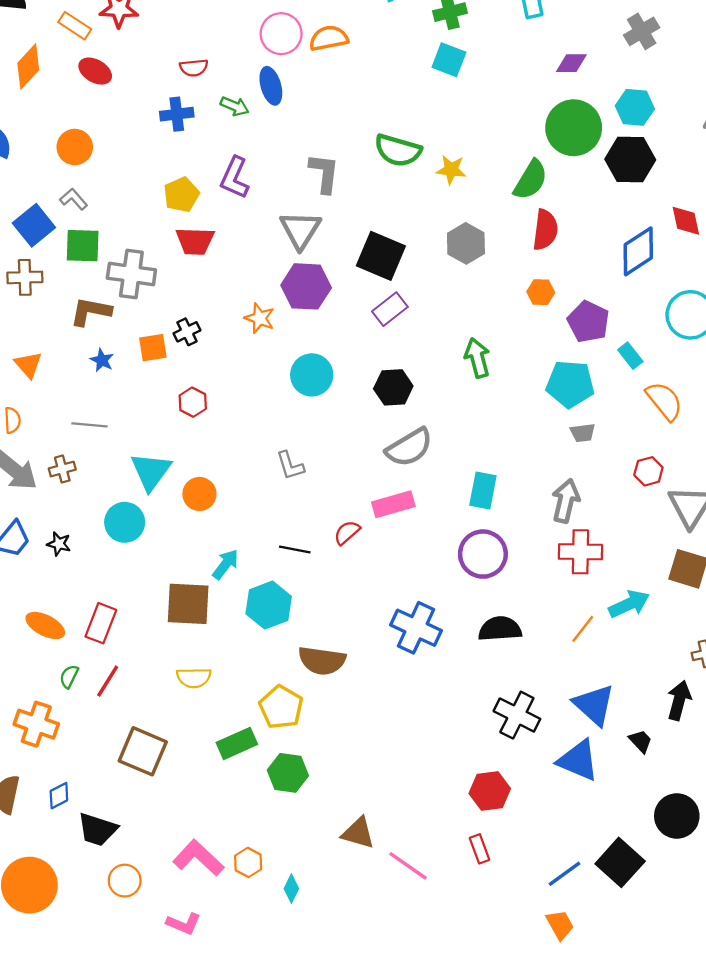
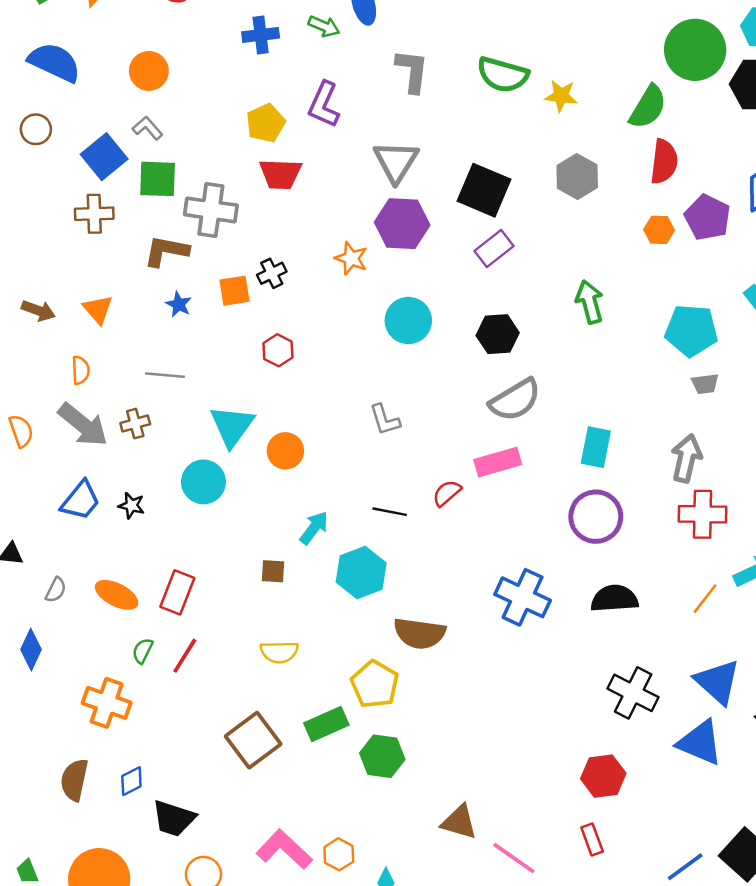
gray L-shape: (324, 173) -> (412, 71), moved
purple pentagon: (588, 322) -> (708, 217), moved
brown square: (188, 604) -> (273, 571), size x0.5
brown square: (143, 751) -> (253, 740), moved, turned 30

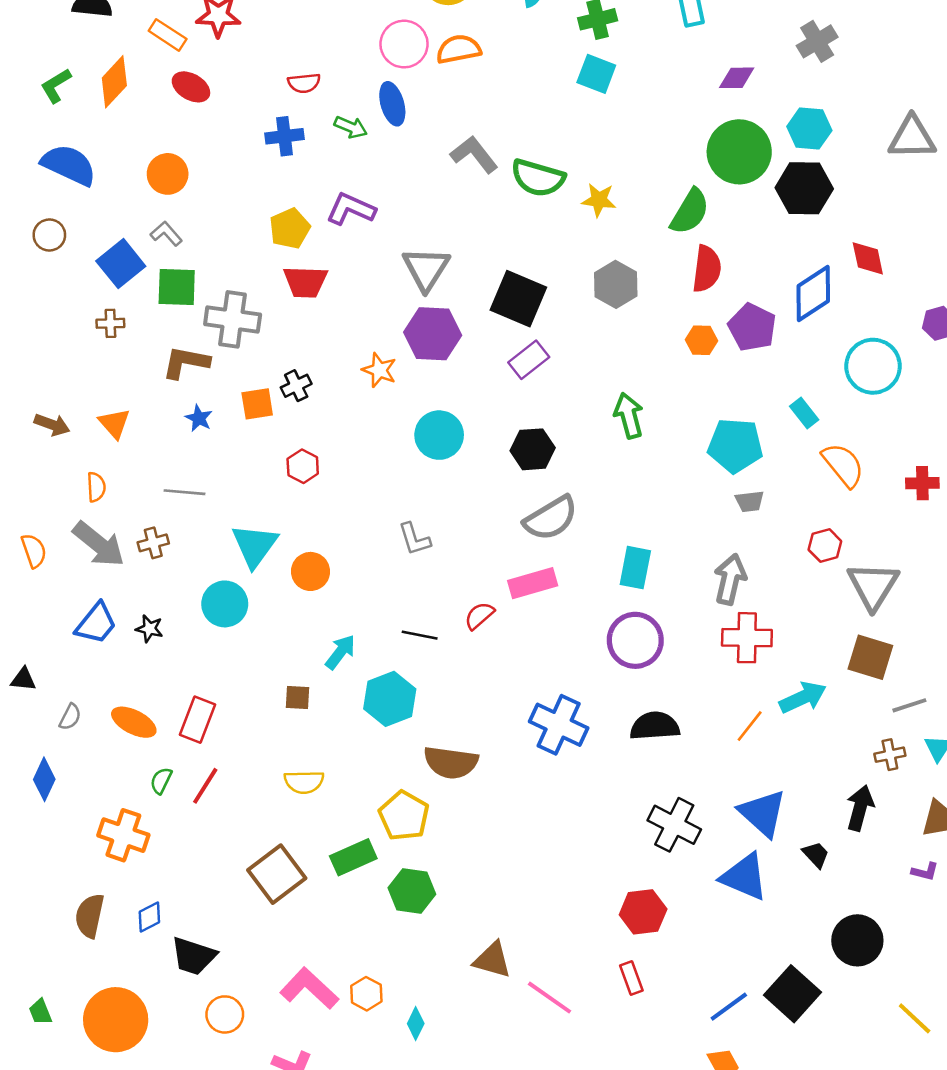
gray L-shape: (412, 71) -> (474, 154), moved, turned -45
purple L-shape: (324, 104) -> (351, 209), turned 90
brown cross: (94, 214) -> (110, 323), size x0.7

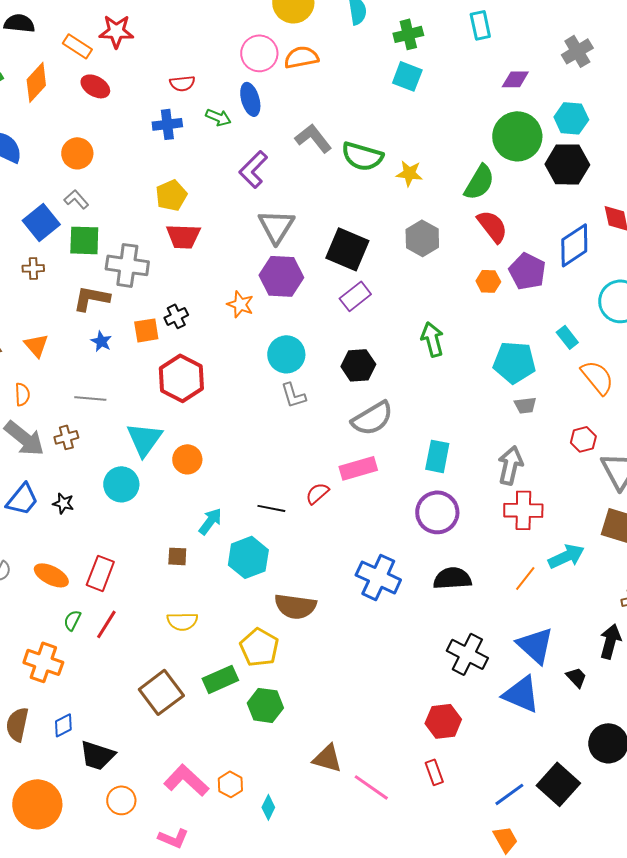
purple L-shape: (351, 209) -> (253, 169), moved, turned -69
red semicircle: (707, 269) -> (492, 226), turned -45
red hexagon: (303, 466) -> (181, 378), size x1.8
gray L-shape: (414, 539) -> (293, 395), moved

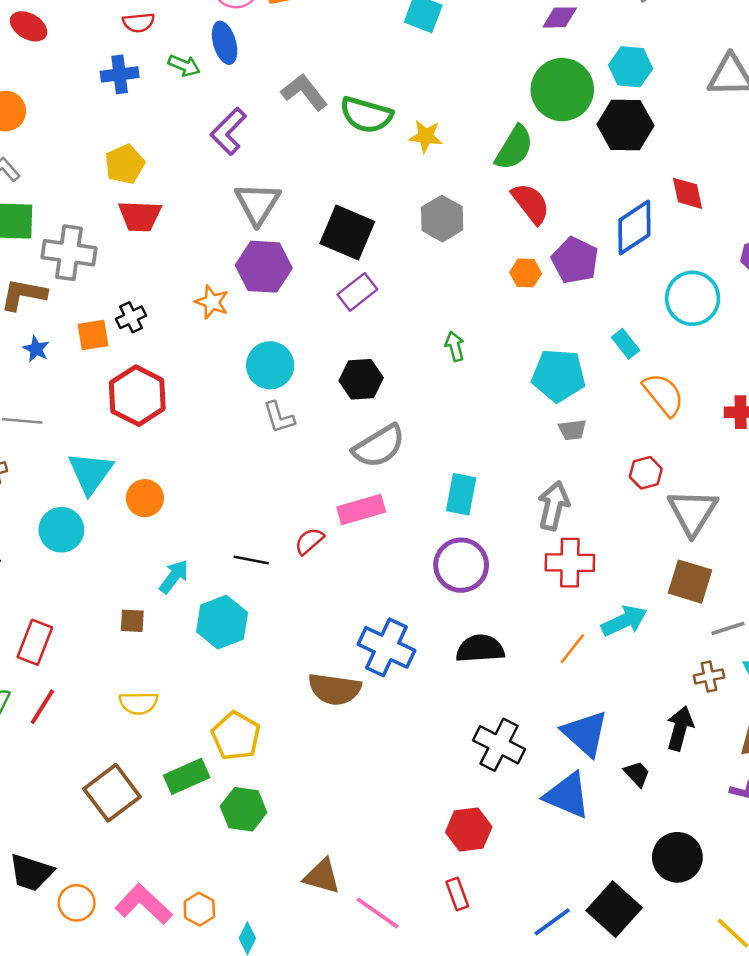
green arrow: (432, 339) -> (455, 346), size x0.7
brown semicircle: (295, 606) -> (335, 689), moved
orange circle: (121, 800) -> (77, 903), moved

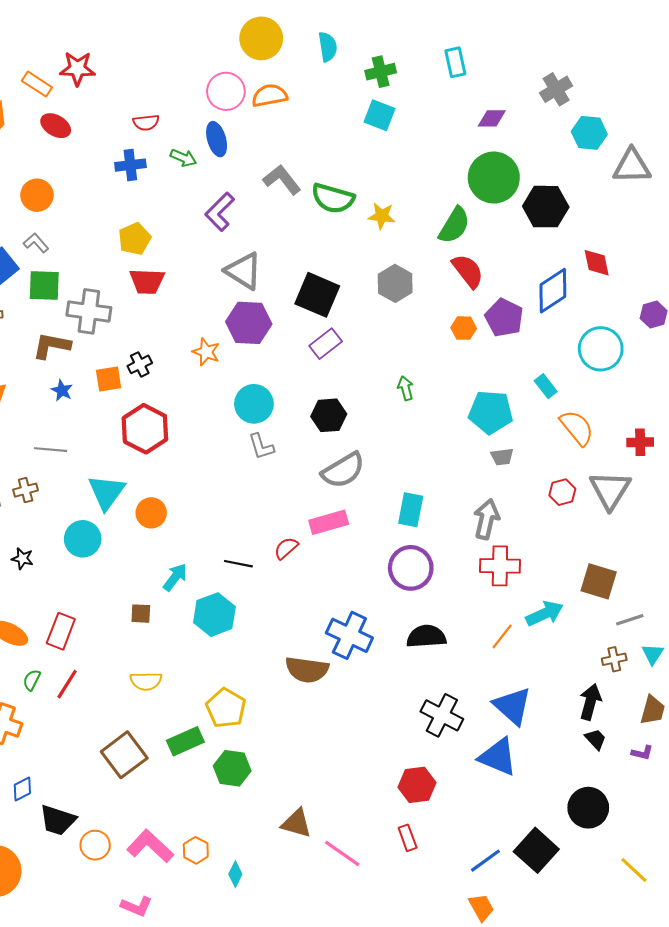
cyan hexagon: (631, 67) -> (589, 133), moved
gray triangle: (257, 203) -> (244, 271), turned -30
gray triangle: (693, 512) -> (610, 490), moved
black trapezoid: (637, 774) -> (596, 739), moved

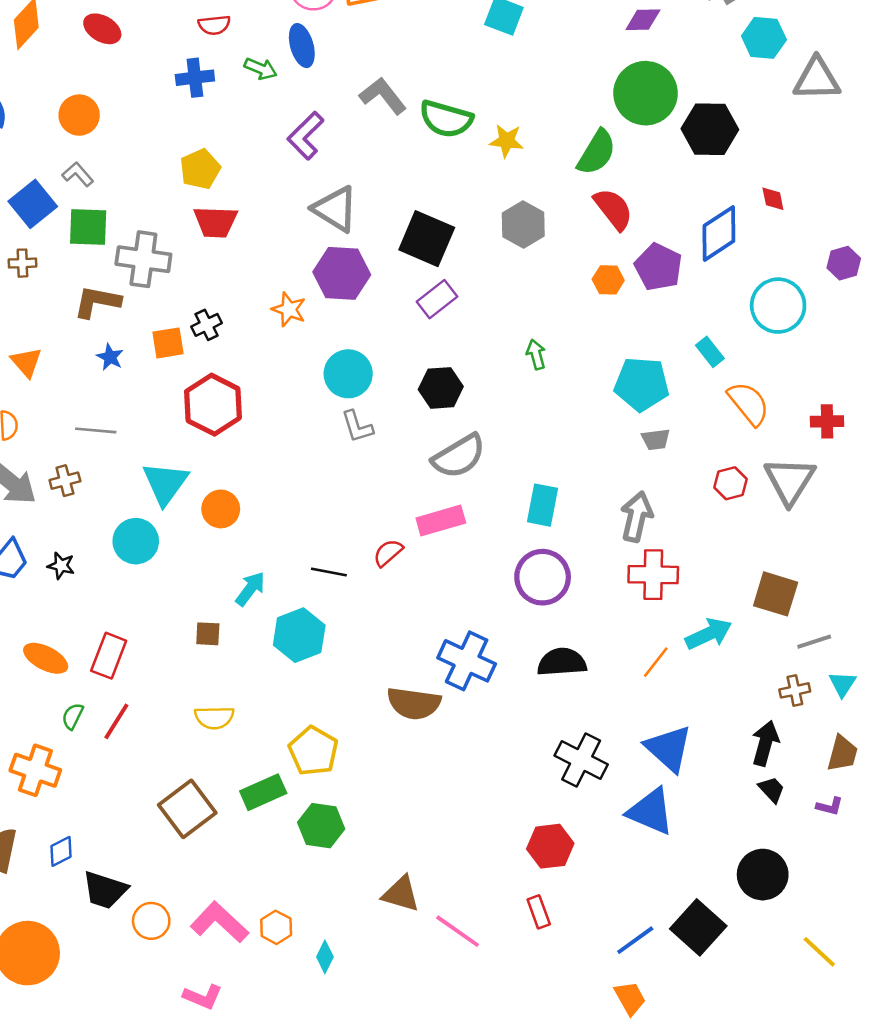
red diamond: (597, 263) -> (773, 199), size x0.7

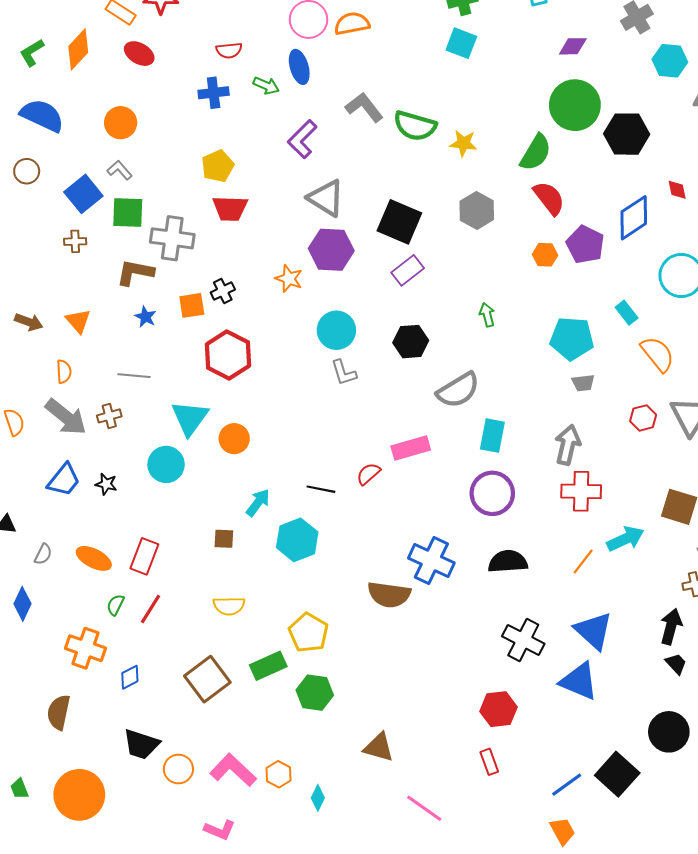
gray semicircle: (459, 456) -> (458, 390), moved
blue diamond: (61, 851) -> (130, 677), moved
pink line: (458, 931) -> (424, 808), moved

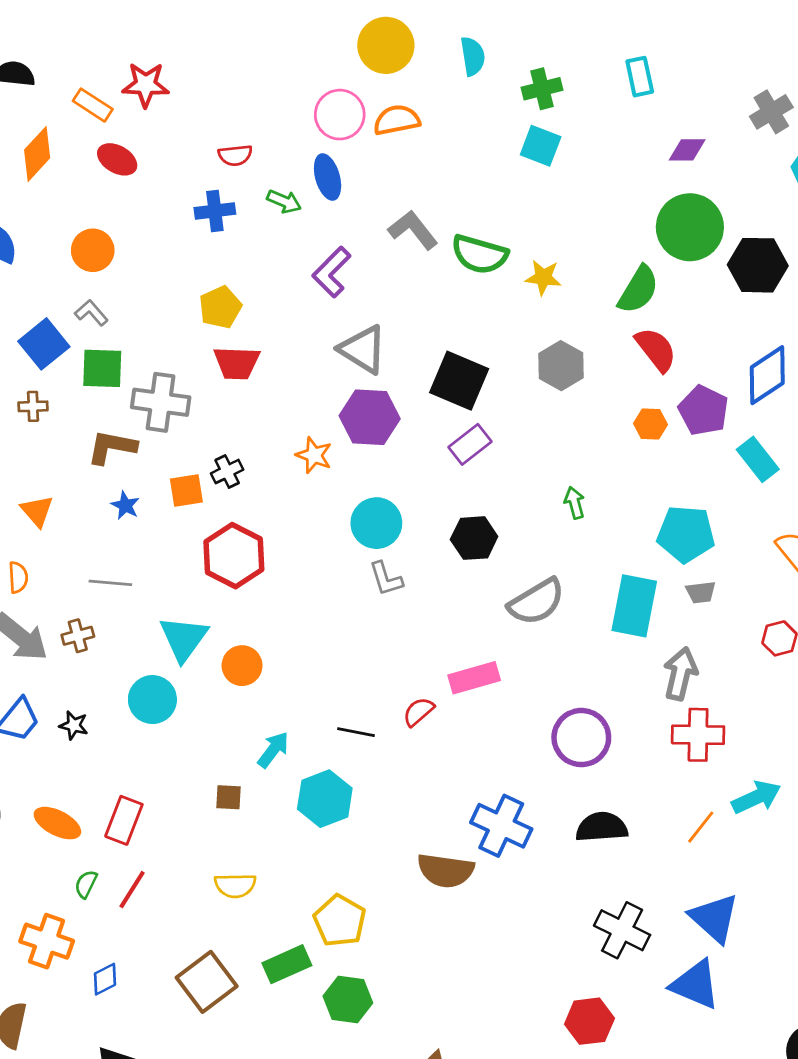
cyan rectangle: (627, 313) -> (758, 459), moved, size x1.4
cyan rectangle: (492, 436) -> (634, 606), moved, size x1.4

